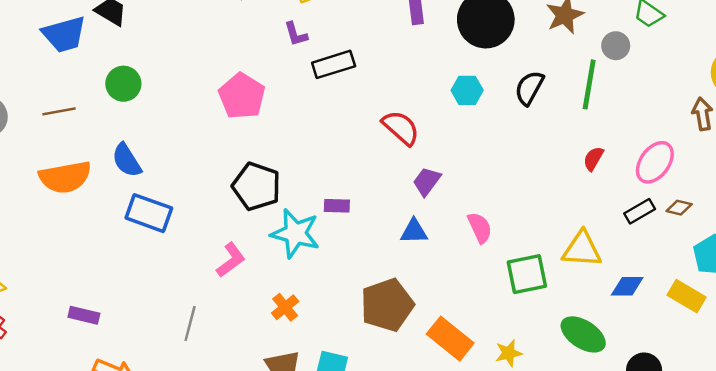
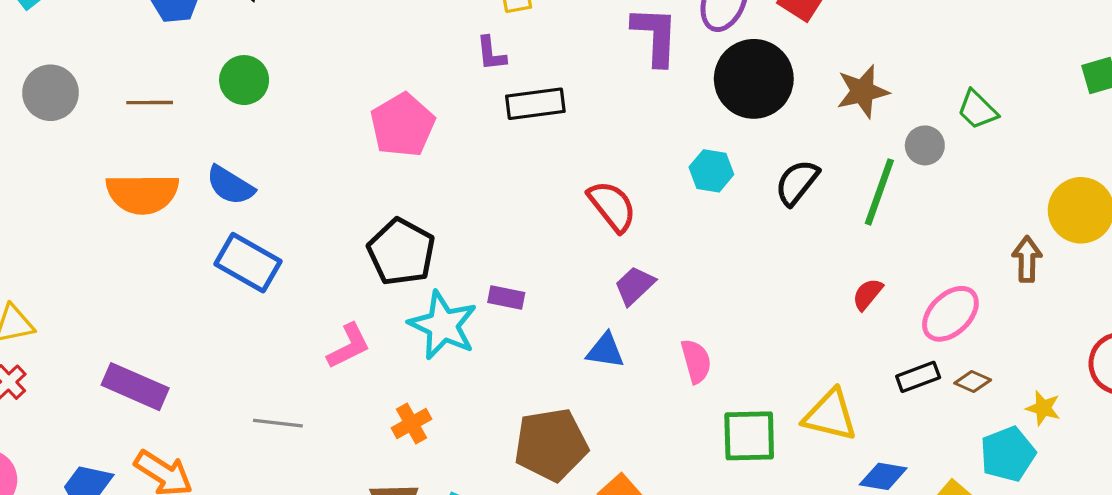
blue semicircle: (127, 160) -> (230, 185), turned -36
purple rectangle: (84, 315) -> (135, 387), size x1.5
gray line: (190, 324) -> (278, 423), turned 72

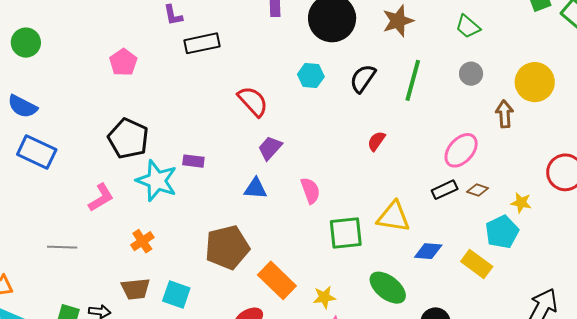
pink pentagon: (403, 125) -> (123, 62), size x0.7
gray circle: (925, 145) -> (471, 74), moved
red semicircle: (868, 294) -> (376, 141), moved

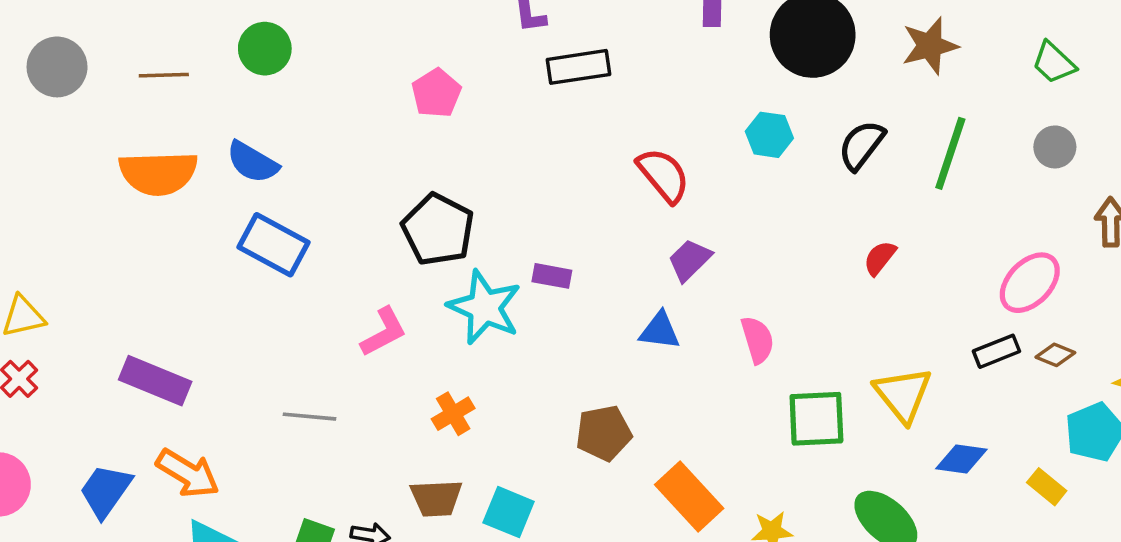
yellow triangle: (393, 217) -> (903, 395), turned 39
brown pentagon: (227, 247) -> (604, 433), size x0.7
yellow rectangle: (477, 264) -> (1047, 487), size x0.7

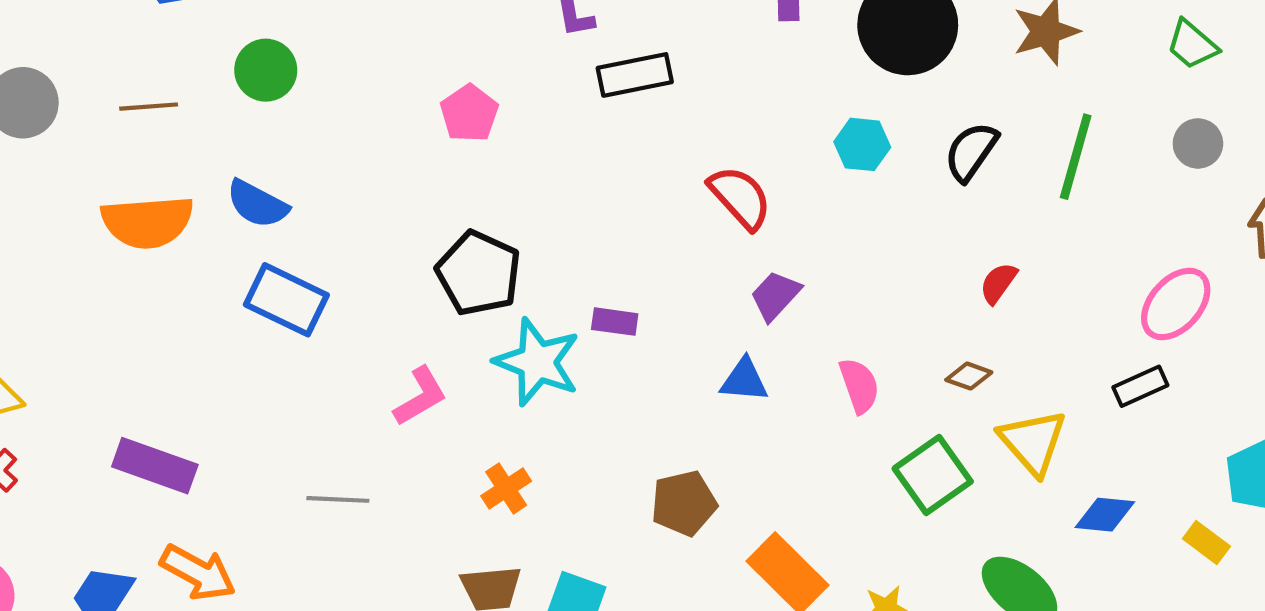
brown diamond: (1055, 355) -> (969, 376), moved
green square: (816, 419) -> (933, 475), turned -30

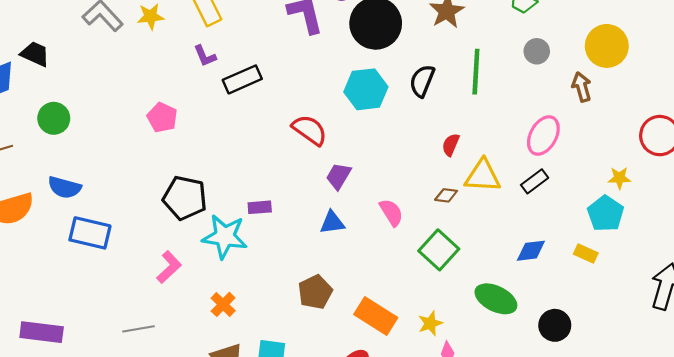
cyan hexagon: (862, 144) -> (366, 89), size x1.5
yellow triangle: (1033, 442) -> (483, 176), moved, turned -33

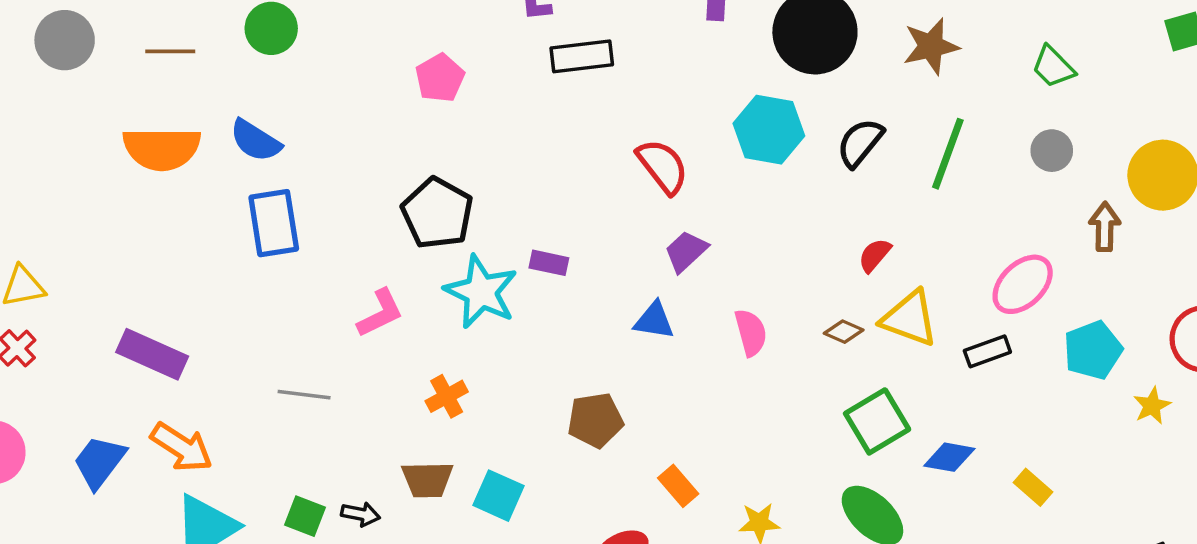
yellow star: (619, 178) -> (1152, 406), moved, turned 30
cyan pentagon: (606, 214) -> (1093, 350), moved
blue rectangle: (90, 233) -> (274, 223), turned 51
green square: (439, 250) -> (877, 421), moved
orange rectangle: (376, 316) -> (678, 486), size x0.6

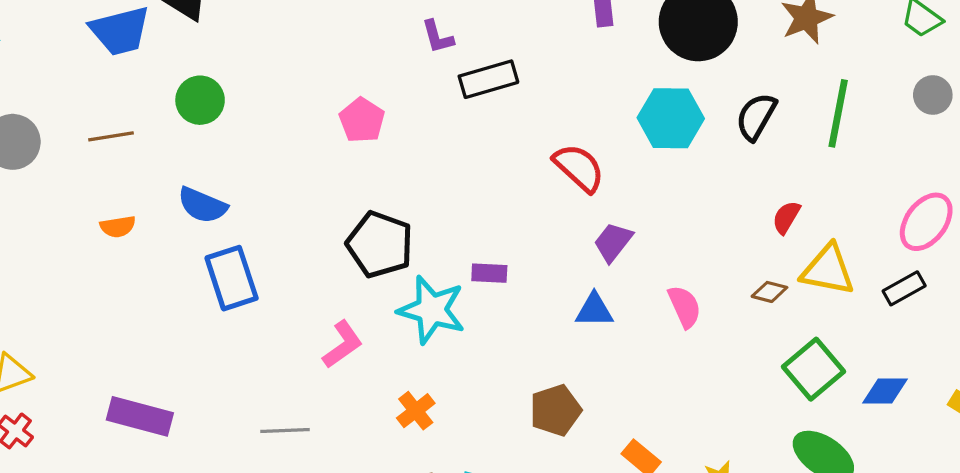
orange semicircle: (162, 149) -> (118, 227), size x0.5

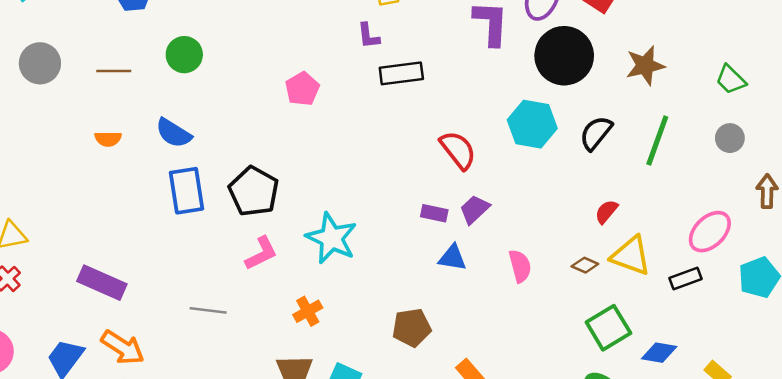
black pentagon: (380, 244) -> (254, 191), moved
purple rectangle: (489, 273) -> (434, 213), moved

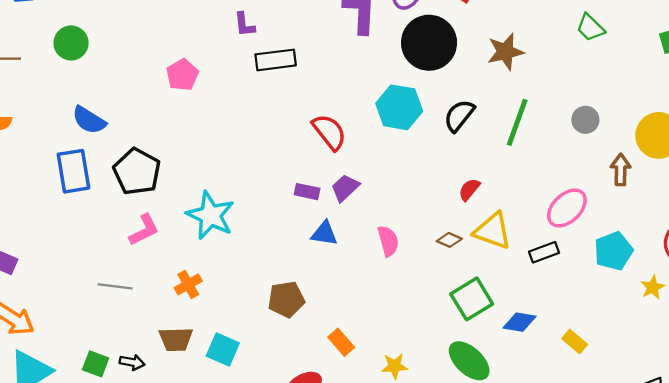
green trapezoid: (731, 80) -> (590, 28), moved
blue semicircle: (174, 133) -> (89, 120), moved
gray line: (208, 310) -> (115, 286), moved

